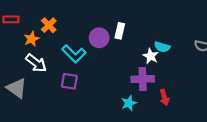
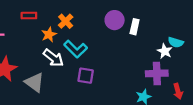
purple circle: (99, 38) -> (115, 20), moved
cyan L-shape: (74, 54) -> (76, 49), moved

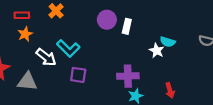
orange cross: (66, 21) -> (56, 11), moved
orange star: (49, 35) -> (25, 34), moved
purple cross: (157, 73) -> (128, 76), moved
gray triangle: (34, 82) -> (27, 82), turned -30

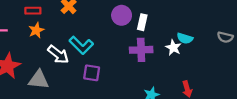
purple cross: (128, 76) -> (141, 50), moved

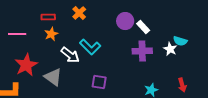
white rectangle: (142, 22) -> (143, 27), turned -56
purple square: (92, 73) -> (99, 82), moved
gray triangle: (39, 80) -> (53, 77), turned 30

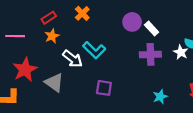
red rectangle: (48, 17) -> (49, 18), turned -32

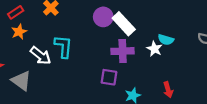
white rectangle: (152, 28) -> (124, 24), size x1.5
cyan L-shape: (94, 50) -> (63, 46), turned -130
purple square: (104, 88) -> (109, 77), moved

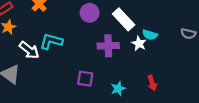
white rectangle: (124, 24) -> (124, 19), moved
cyan L-shape: (63, 46) -> (51, 41), turned -80
purple square: (109, 77) -> (85, 79), moved

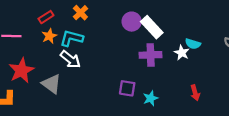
white rectangle: (124, 19) -> (152, 27), moved
cyan L-shape: (51, 41) -> (72, 38), moved
cyan star: (118, 89) -> (151, 98), moved

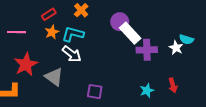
purple circle: (132, 22) -> (120, 22), moved
white rectangle: (152, 27) -> (130, 33), moved
purple square: (127, 88) -> (95, 92), moved
red arrow: (195, 93) -> (173, 85), moved

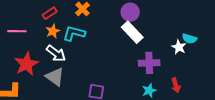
purple circle: (120, 22) -> (130, 12), moved
purple cross: (147, 50) -> (149, 63), moved
white arrow: (72, 54) -> (56, 53), moved

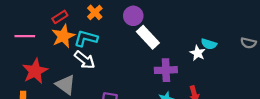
purple circle: (130, 12) -> (133, 16), moved
orange star: (53, 31) -> (63, 36), size x1.5
white arrow: (56, 53) -> (85, 60), moved

